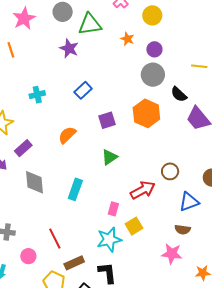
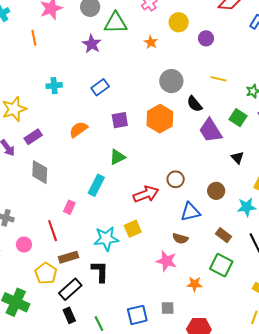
purple circle: (154, 49) -> (206, 38), moved
cyan rectangle: (75, 189) -> (96, 185), moved
pink rectangle: (113, 209) -> (69, 207), moved

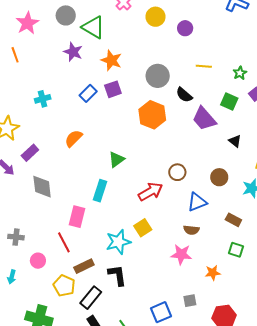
green triangle: (116, 23) -> (93, 27), turned 40
orange star: (151, 42) -> (111, 60), moved, size x1.5
purple square: (120, 120) -> (113, 89), moved
pink rectangle: (69, 207) -> (77, 217), size x1.5
green square: (221, 265) -> (236, 250), size x0.7

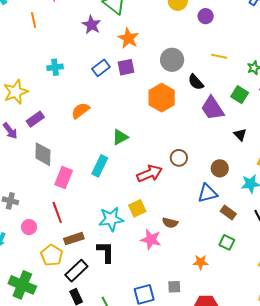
blue triangle: (197, 202) -> (207, 193), moved
pink rectangle: (77, 217) -> (64, 177), moved
brown semicircle: (191, 230) -> (170, 223), moved
pink star: (181, 254) -> (151, 240), moved

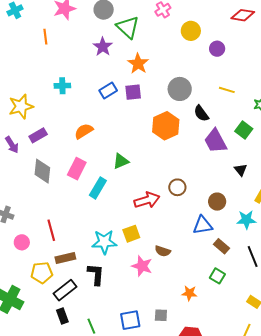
pink rectangle: (64, 177) -> (77, 169), moved
yellow pentagon: (52, 255) -> (42, 273), turned 30

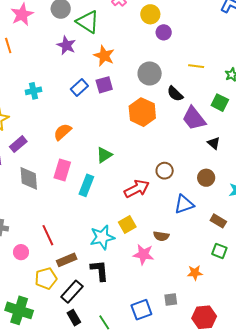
purple circle: (217, 49) -> (164, 32), moved
black triangle: (241, 170) -> (214, 143), moved
blue triangle: (203, 225) -> (184, 204), moved

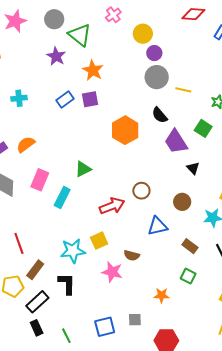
gray circle: (150, 73) -> (157, 77), moved
orange semicircle: (63, 132) -> (26, 144), moved
brown rectangle: (67, 260) -> (35, 270), turned -36

